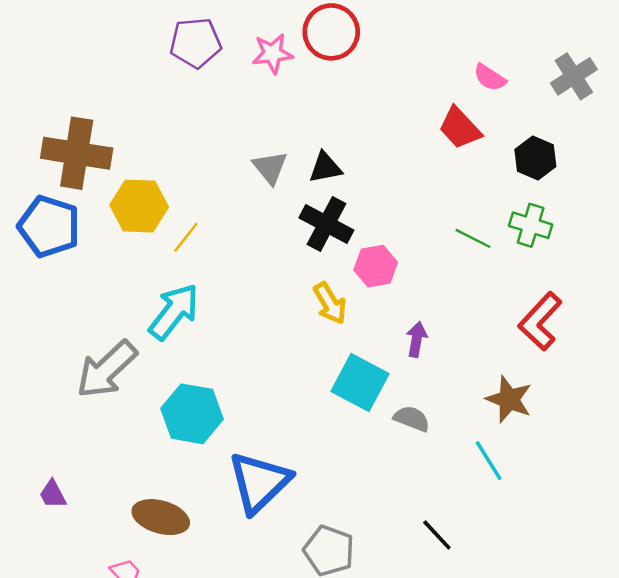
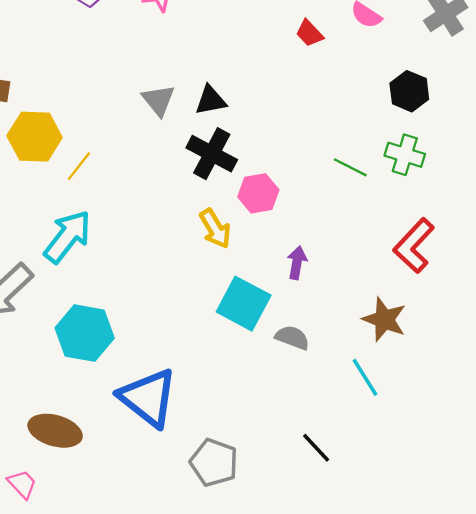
red trapezoid: (460, 128) -> (309, 33), moved, size x0.7
blue triangle: (259, 482) -> (148, 398), turned -38

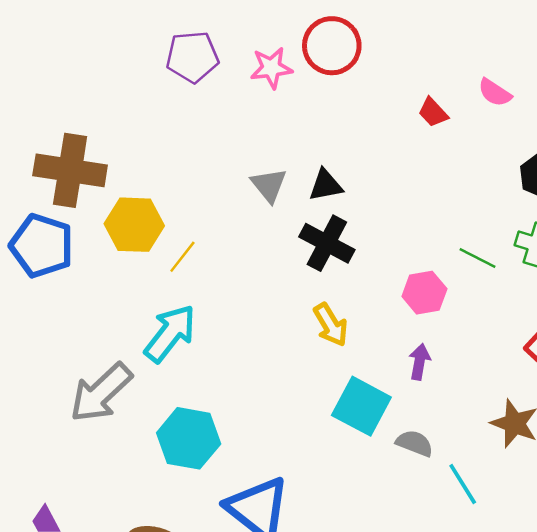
pink hexagon: (258, 193) -> (424, 293), moved
cyan line: (365, 377) -> (463, 484), moved

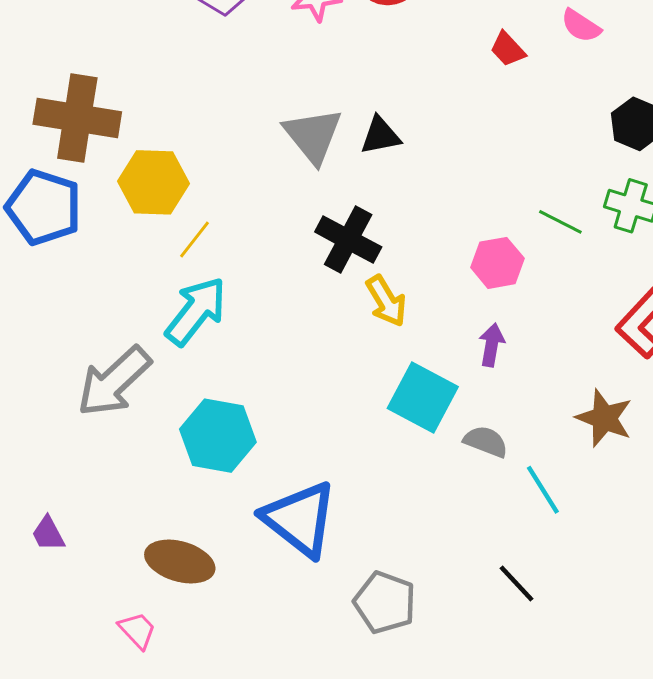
gray triangle: (269, 185) -> (313, 136), size x1.4
black cross: (327, 243) -> (348, 239), moved
yellow line: (182, 257) -> (194, 239), moved

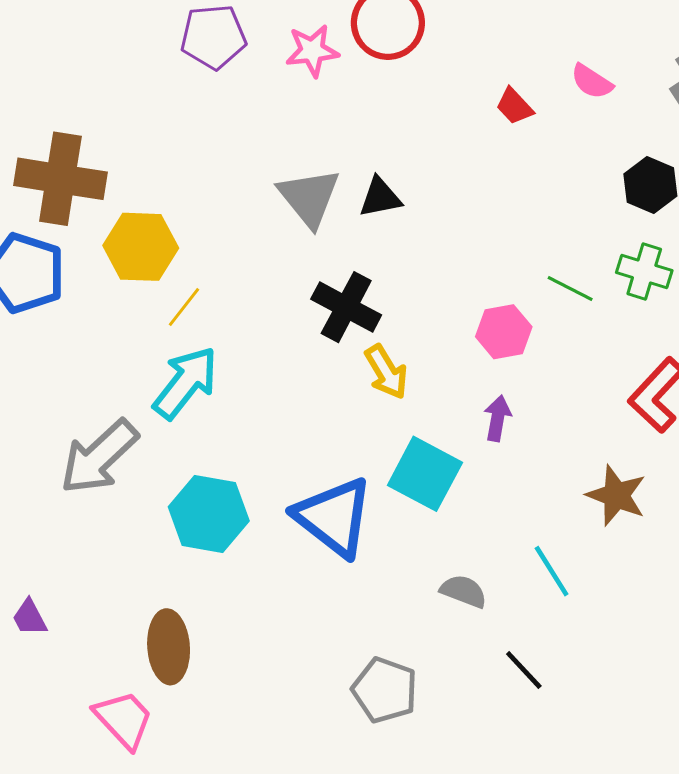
gray semicircle: (486, 441) -> (464, 591), moved
blue triangle: (300, 519) -> (334, 517), moved
brown ellipse: (180, 561) -> (169, 647), turned 70
pink trapezoid: (137, 630) -> (124, 719), size x1.5

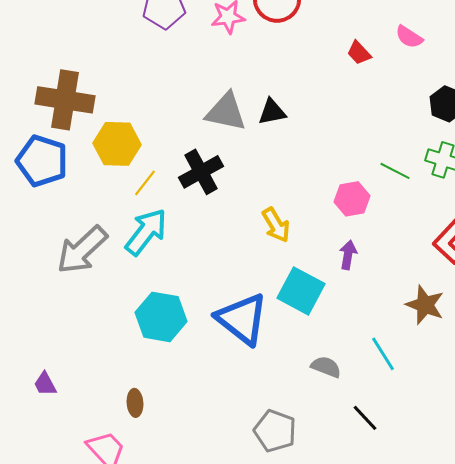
gray triangle: (309, 197) -> (226, 112), turned -39
black cross: (346, 307) -> (201, 172), moved, turned 33
gray arrow: (99, 457) -> (82, 250), moved
brown ellipse: (169, 647) -> (135, 403), size x0.6

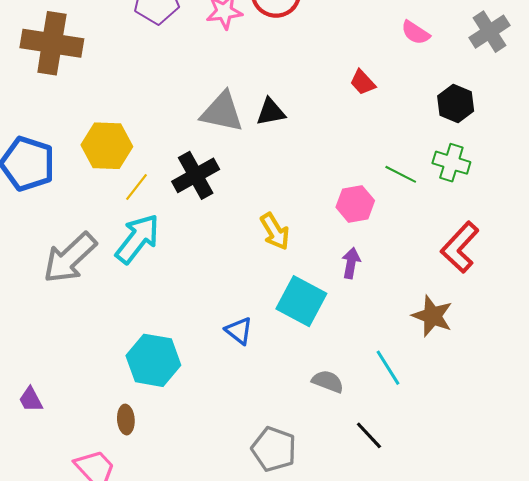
red trapezoid: (359, 53) -> (363, 82), moved
brown cross: (65, 100) -> (52, 43), moved
cyan hexagon: (161, 317) -> (153, 360), moved
blue triangle: (242, 319) -> (239, 331), size x0.5

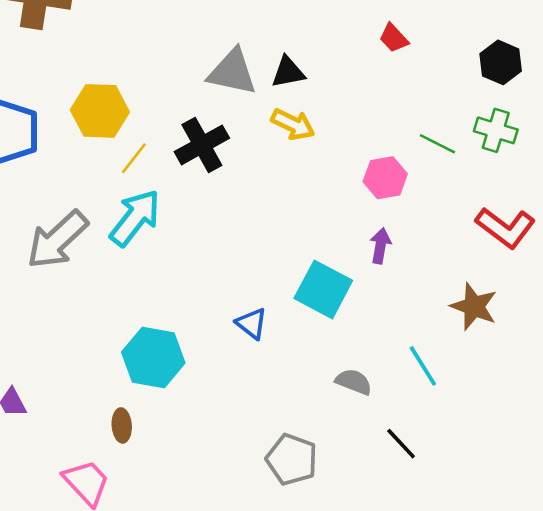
yellow arrow: (275, 231) -> (293, 124), moved, turned -33
red L-shape: (460, 247) -> (505, 228), turned -96

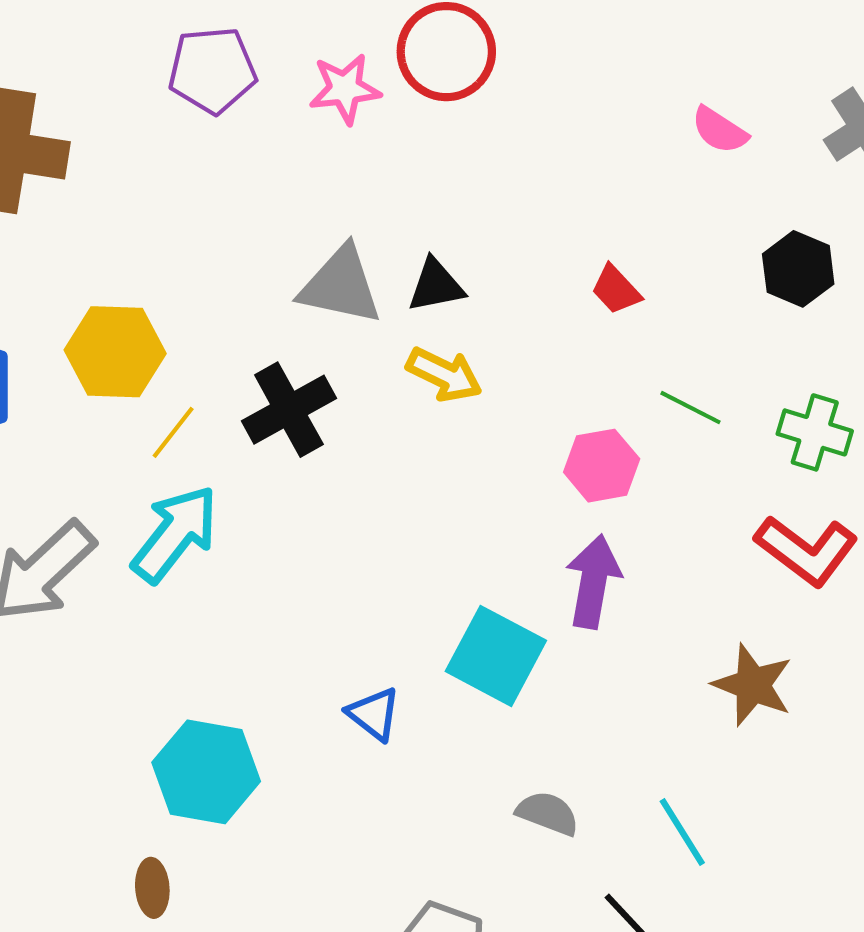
red trapezoid: (394, 38) -> (616, 290), moved
green cross: (496, 130) -> (815, 432), moved
purple arrow: (380, 246) -> (593, 581), size x1.5
cyan line: (423, 366) -> (682, 832), moved

